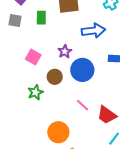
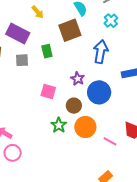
blue arrow: (93, 31) -> (101, 52), turned -60
pink line: (83, 105) -> (110, 141), moved
orange circle: (58, 132) -> (85, 127), moved

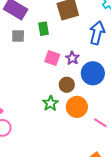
pink square: (48, 91) -> (52, 58), moved

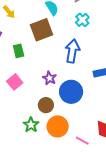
pink square: (52, 58) -> (15, 82), moved, turned 35

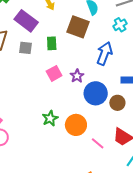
brown square: (41, 30) -> (78, 27), turned 30
pink square: (15, 82) -> (54, 73), moved
brown circle: (46, 105) -> (117, 103), moved

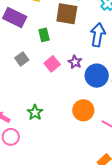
gray square: (26, 48) -> (22, 59), moved, turned -32
green star: (50, 118) -> (35, 112), moved

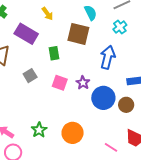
pink square: (52, 64) -> (60, 83), turned -35
orange circle: (83, 110) -> (73, 133), moved

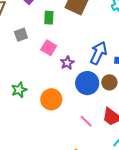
blue arrow: (108, 57) -> (98, 53), moved
purple star: (83, 83) -> (67, 63), moved
blue circle: (103, 98) -> (87, 83), moved

